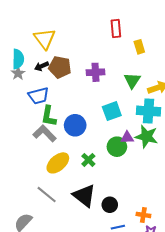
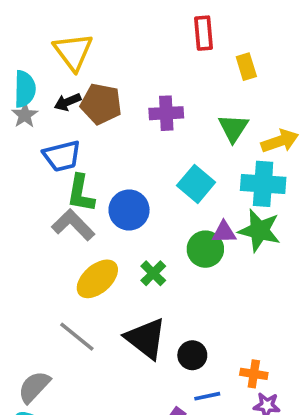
cyan square: (112, 111) -> (196, 184), turned -30

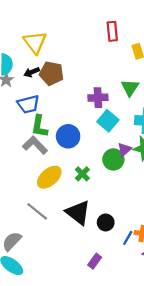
purple cross: (166, 113) -> (98, 98), moved
purple triangle: (224, 232) -> (124, 150), turned -40
blue line: (207, 396) -> (128, 238), moved, turned -48

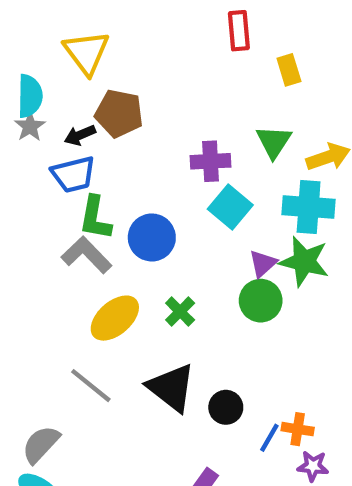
black arrow: (32, 72) -> (80, 135), moved
green circle: (113, 159) -> (261, 301), moved

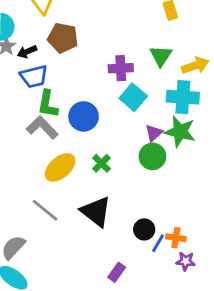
black arrow: (80, 135) -> (27, 52), moved
black circle: (226, 407) -> (144, 229), moved

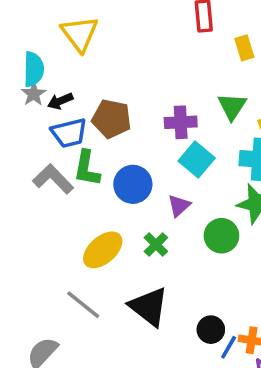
brown pentagon: (63, 38) -> (112, 119), moved
gray L-shape: (42, 127) -> (53, 179), moved
purple triangle: (154, 133) -> (179, 206), moved

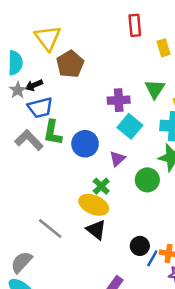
gray star: (34, 94) -> (18, 90), moved
brown pentagon: (112, 119) -> (70, 64), moved, turned 30
yellow ellipse: (103, 250) -> (94, 205), moved, turned 64
black triangle: (149, 307) -> (96, 230), size x0.7

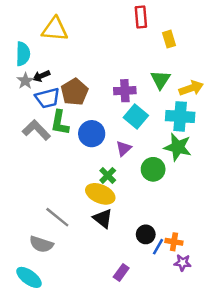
yellow triangle: (48, 38) -> (55, 29), turned -48
brown pentagon: (70, 64) -> (74, 92), moved
gray semicircle: (21, 262) -> (41, 244), moved, turned -115

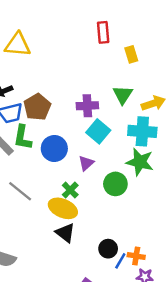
gray line: (57, 217) -> (20, 191), moved

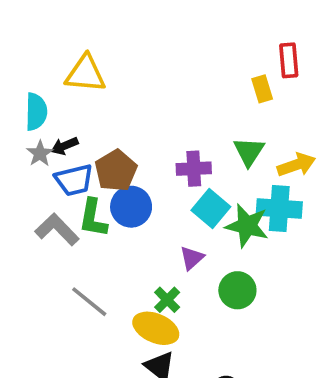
red rectangle: (103, 32) -> (289, 60), moved
blue circle: (54, 148) -> (131, 207), moved
green star: (140, 162) -> (247, 226), moved

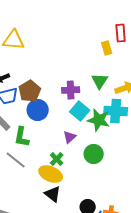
green L-shape: (93, 218) -> (22, 137), moved

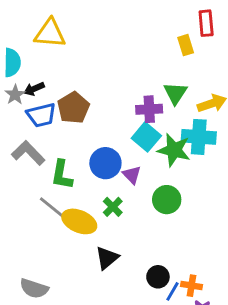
purple cross: (71, 90) -> (149, 109), moved
blue circle: (38, 110) -> (105, 163), moved
purple triangle: (70, 137) -> (132, 175), turned -32
yellow ellipse: (51, 174) -> (79, 221), moved
black triangle: (53, 194) -> (107, 258), turned 42

